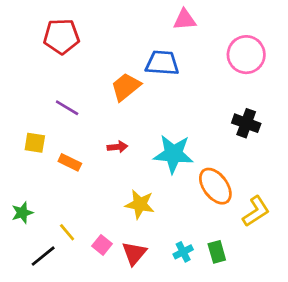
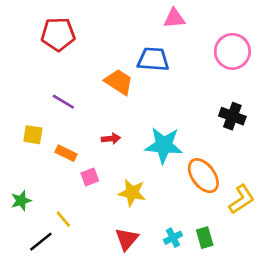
orange trapezoid: (126, 87) -> (119, 82), turned 72
pink square: (102, 245) -> (90, 177), moved, turned 30

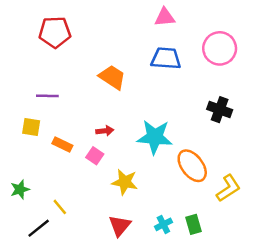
blue trapezoid: (153, 59) -> (166, 58), moved
purple line: (63, 102) -> (47, 96), moved, turned -30
pink square: (90, 177) -> (95, 156), moved, turned -35

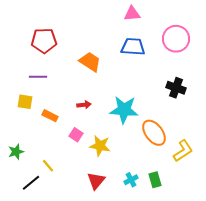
red pentagon: (55, 32) -> (44, 41), moved
pink square: (95, 156) -> (76, 135), moved

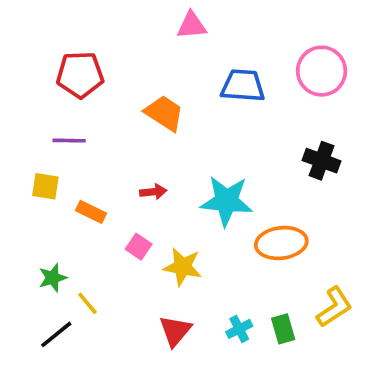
pink triangle: (132, 14) -> (192, 25), moved
orange ellipse: (154, 133) -> (281, 243), turned -60
yellow L-shape: (183, 151) -> (334, 307), moved
green star: (16, 152) -> (53, 278), moved

